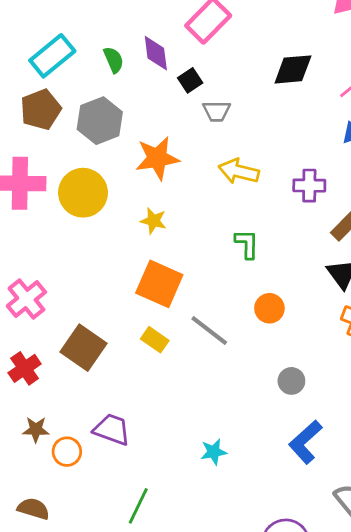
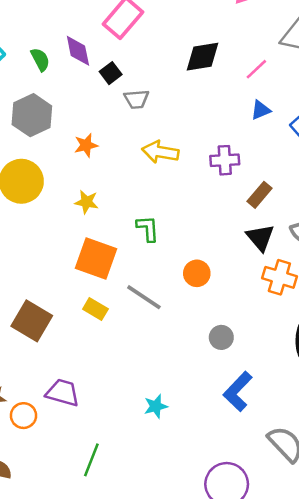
orange star: (157, 158) -> (86, 145), size x0.6
green L-shape: (247, 244) -> (148, 228), moved

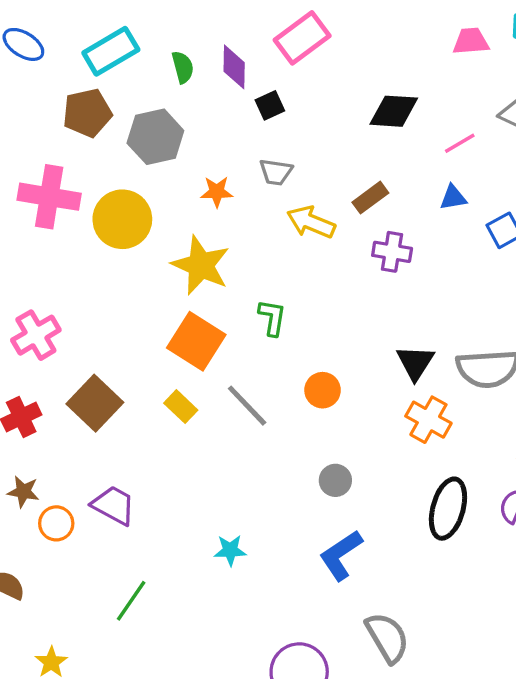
gray trapezoid: (136, 99) -> (276, 172), moved
brown rectangle: (259, 195) -> (370, 198), moved
yellow star: (87, 202) -> (201, 265), size x1.8

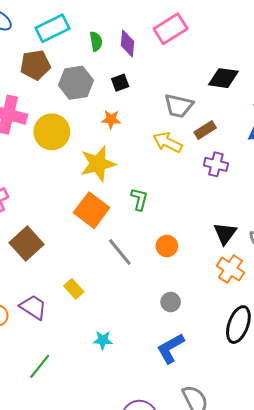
black square: (270, 105) -> (120, 83), moved
gray trapezoid: (276, 172) -> (179, 106), moved, size x1.4
yellow star: (201, 265) -> (98, 164), turned 30
yellow rectangle: (181, 407) -> (74, 289), moved

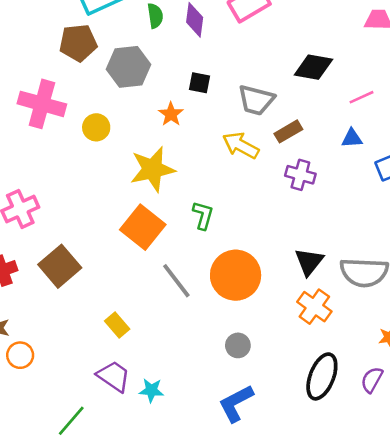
black square: (120, 83) -> (200, 83), moved, turned 30
orange star: (111, 119) -> (171, 114), turned 30
yellow circle: (52, 132) -> (96, 127), size x0.6
orange circle: (167, 246) -> (236, 275), size x1.8
purple trapezoid: (33, 307) -> (114, 376), moved

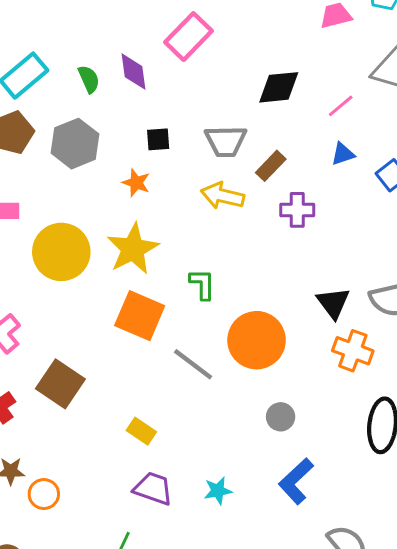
yellow circle: (96, 127) -> (61, 252), moved, size x1.8
cyan star: (151, 390) -> (218, 491), moved

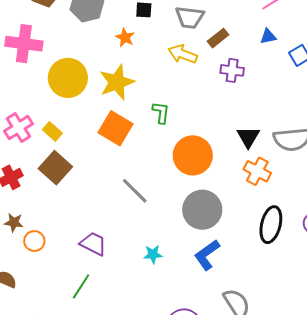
gray line: (193, 364) -> (135, 191), moved
gray circle: (281, 417) -> (202, 210), size x2.0
yellow rectangle: (141, 431) -> (52, 131), moved
purple trapezoid: (153, 489) -> (93, 244), moved

